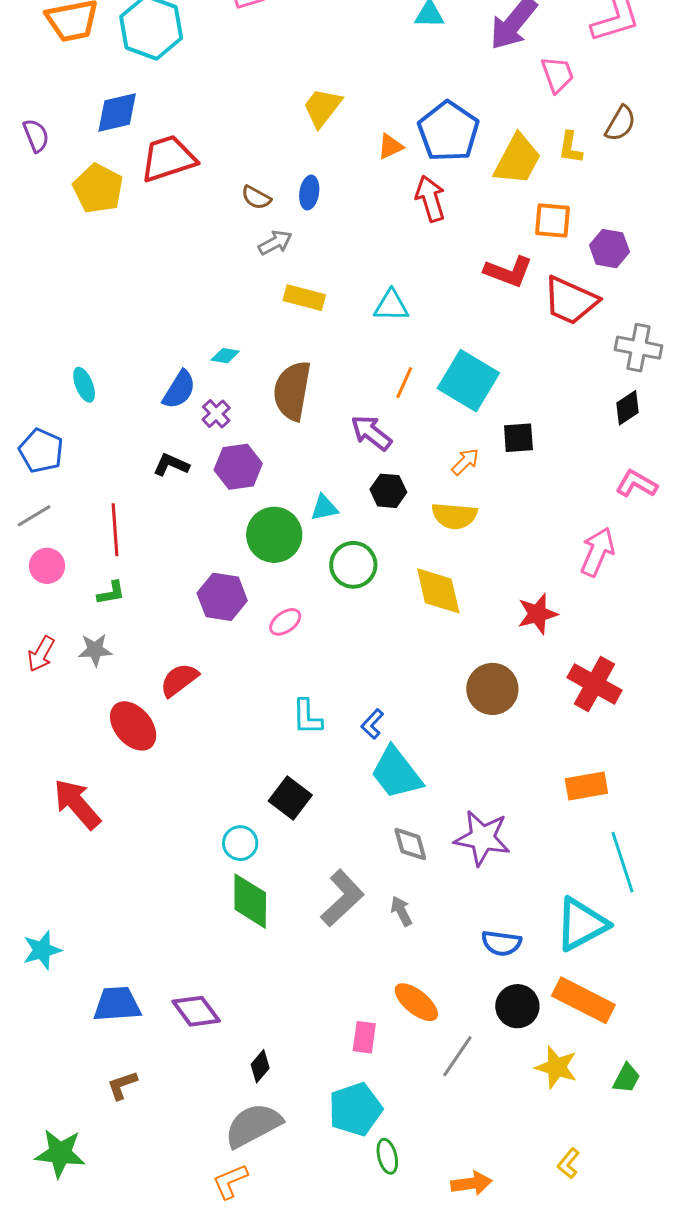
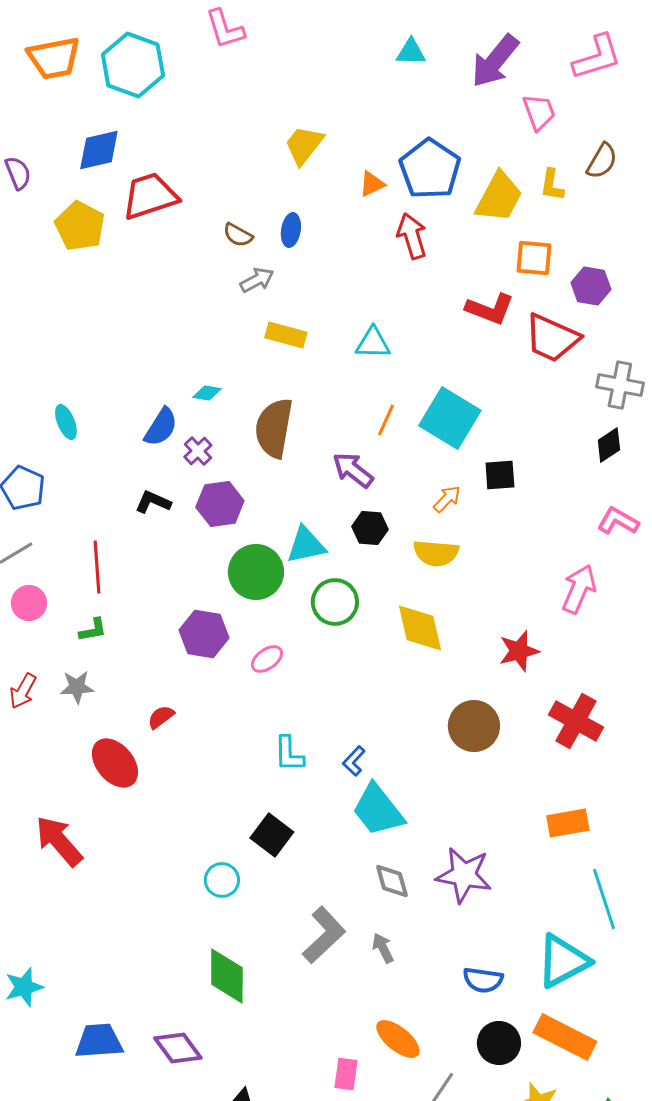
cyan triangle: (324, 508) -> (306, 545), size x1.4
red semicircle: (179, 680) -> (161, 717), size x0.7
green diamond: (250, 901) -> (227, 976), moved

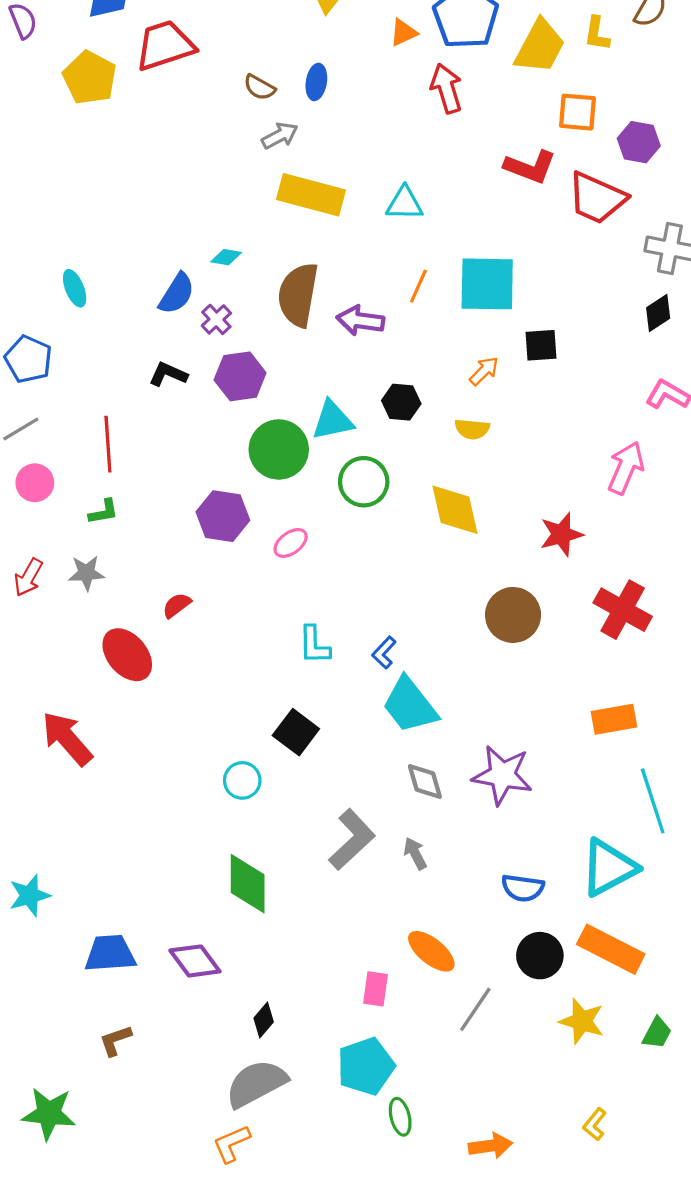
yellow rectangle: (286, 335) -> (311, 195), size x1.5
cyan square: (450, 418) -> (487, 284), turned -30
purple arrow: (353, 470) -> (360, 321), moved, turned -30
yellow semicircle: (436, 553) -> (472, 429), size x0.7

